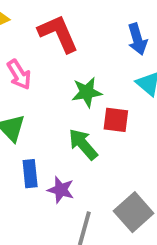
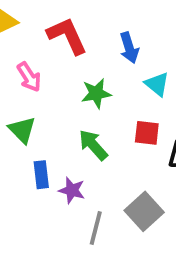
blue arrow: (137, 39) -> (129, 48), moved
red square: (116, 120) -> (147, 133), moved

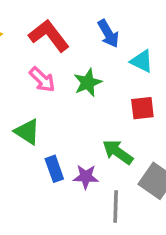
pink arrow: (29, 77) -> (42, 80), moved
green arrow: (93, 145) -> (118, 152), moved

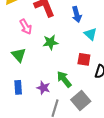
pink arrow: (42, 80) -> (26, 27), moved
green star: (88, 83) -> (50, 42), moved
blue rectangle: (54, 169) -> (18, 87), moved

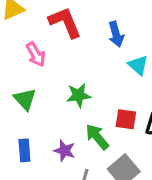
green star: (50, 42) -> (79, 95), moved
red square: (84, 59) -> (126, 119), moved

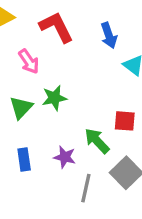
green star: (79, 95) -> (54, 98), moved
green triangle: (25, 99) -> (21, 108), turned 30

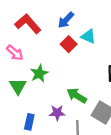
blue arrow: (109, 35) -> (66, 20), turned 78
red square: (125, 121) -> (69, 44), moved, turned -35
blue rectangle: (24, 160) -> (29, 122), turned 35

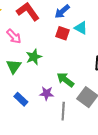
red square: (69, 44) -> (62, 33), turned -32
blue rectangle: (29, 122) -> (21, 99), turned -64

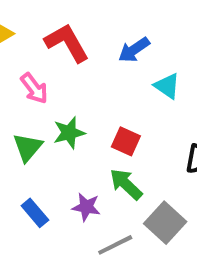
red square: (62, 33) -> (126, 141), moved
gray line: (63, 111) -> (115, 245), turned 54

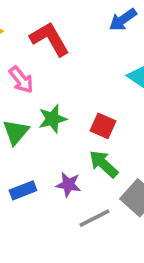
blue arrow: (134, 50) -> (123, 20), moved
blue rectangle: (35, 213) -> (23, 190), turned -70

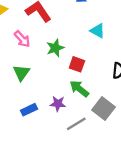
green star: (52, 119) -> (55, 48), moved

